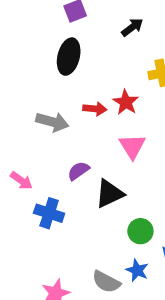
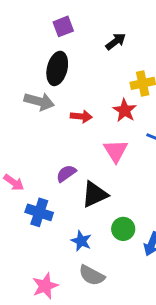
red star: (126, 102) -> (125, 110), moved
gray arrow: (52, 122) -> (39, 101), moved
blue star: (137, 270) -> (81, 241), moved

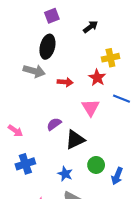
blue cross: (39, 212) -> (25, 164), moved, turned -36

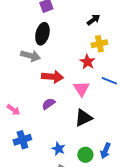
black arrow: (91, 27) -> (93, 20), moved
red arrow: (65, 82) -> (52, 77), moved, size x1.5
black triangle: (75, 140) -> (83, 118), moved
green circle: (96, 165) -> (85, 155), moved

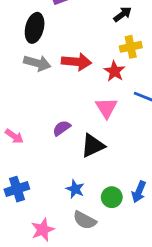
black ellipse: (42, 34) -> (35, 28), moved
red arrow: (52, 77) -> (77, 62), moved
black triangle: (83, 118) -> (93, 146), moved
blue cross: (22, 140) -> (17, 189), moved

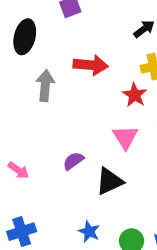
black ellipse: (35, 28) -> (25, 37), moved
red arrow: (77, 62) -> (91, 65), moved
gray arrow: (37, 63) -> (45, 85), turned -100

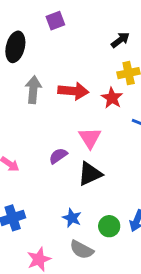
red arrow: (91, 65) -> (73, 91), moved
pink triangle: (125, 137) -> (90, 138), moved

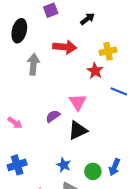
black arrow: (120, 40) -> (87, 19), moved
red arrow: (73, 91) -> (65, 47), moved

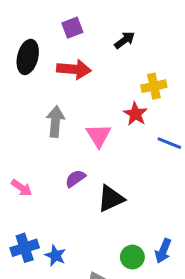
red arrow: (65, 47) -> (74, 69), moved
gray arrow: (33, 64) -> (55, 122), moved
pink triangle: (78, 102) -> (99, 135), moved
blue star: (64, 165) -> (55, 255), moved

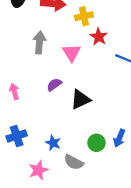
yellow cross: (154, 86) -> (84, 16), moved
pink arrow: (22, 188) -> (14, 91), turned -140
blue star: (55, 255) -> (53, 143), moved

